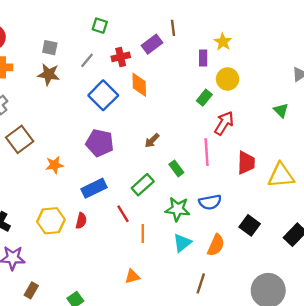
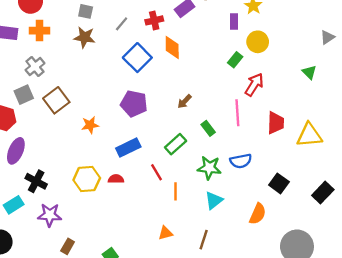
red semicircle: (81, 221) -> (116, 179), turned -104
orange semicircle: (216, 245) -> (258, 214), moved
brown line: (201, 283) -> (204, 240), moved

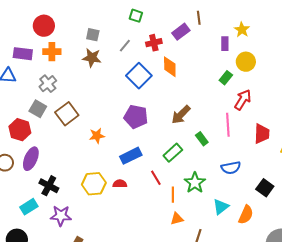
gray square: (24, 95) -> (38, 109), turned -36
brown arrow: (185, 101) -> (181, 115), size x1.5
green star: (209, 168) -> (195, 183), moved, turned 30
cyan triangle: (214, 200) -> (221, 207), moved
orange triangle: (165, 233) -> (177, 219), moved

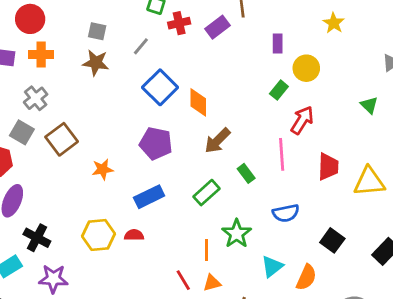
yellow star: (242, 30) -> (334, 23), moved
red cross: (154, 43) -> (179, 23), moved
orange diamond: (170, 67) -> (198, 102), moved
red line: (156, 178) -> (183, 280), moved

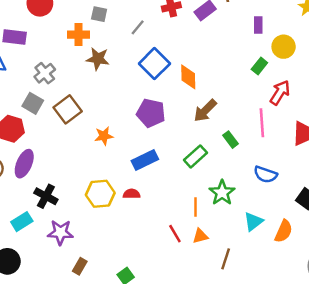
orange cross: (41, 54) -> (79, 35), moved
brown star: (96, 63) -> (98, 59), moved
blue semicircle: (286, 213) -> (265, 175), turned 30

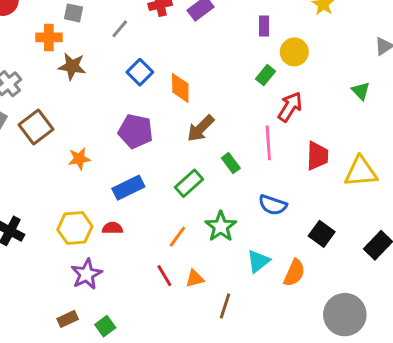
blue square: (154, 64) -> (140, 72), size x0.7
orange line: (195, 207) -> (177, 237), moved, turned 36
purple star: (60, 232) -> (86, 274), moved, turned -30
brown rectangle: (80, 266) -> (68, 319), moved, turned 35

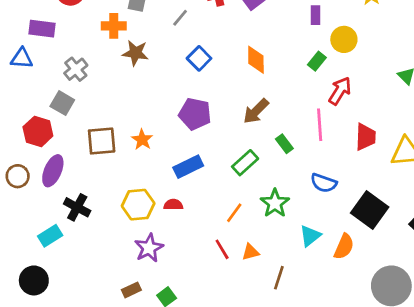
orange diamond: (180, 88) -> (256, 60), moved
brown square: (36, 127) -> (102, 141), moved, turned 32
orange star: (79, 159) -> (142, 140), turned -30
black square: (322, 234) -> (370, 210), size x1.5

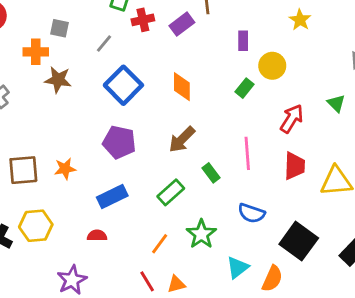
blue square: (199, 58) -> (123, 85), size x1.5
red arrow: (340, 91) -> (292, 119), moved
orange star: (142, 140) -> (65, 169), turned 30
yellow hexagon: (138, 205) -> (36, 226), moved

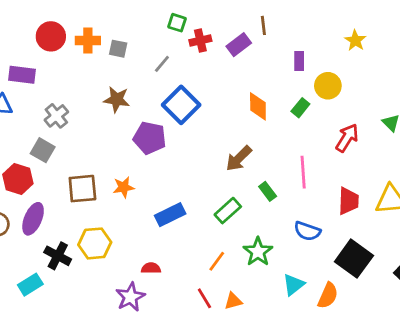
orange cross: (36, 52) -> (88, 40), moved
orange diamond: (182, 87) -> (258, 106), moved
purple pentagon: (119, 142) -> (150, 138), moved
red trapezoid: (295, 166) -> (348, 201), moved
red semicircle: (97, 235) -> (151, 268), moved

